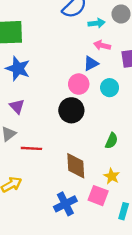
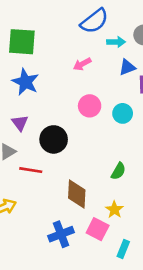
pink arrow: (102, 45) -> (82, 64), moved, turned -49
blue triangle: (91, 64) -> (127, 67), moved
black circle: (71, 110) -> (54, 139), moved

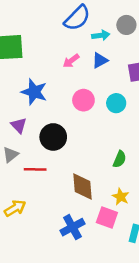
blue triangle: (127, 67) -> (100, 60), moved
blue star: (25, 82) -> (34, 92), moved

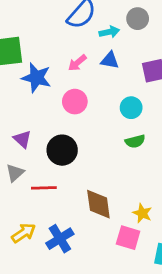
blue triangle: (100, 60) -> (110, 60), turned 42
blue star: (34, 92) -> (36, 78), moved
pink circle: (83, 100) -> (75, 102), moved
green semicircle: (120, 159) -> (135, 141), moved, turned 56
blue cross: (72, 227) -> (60, 239), moved

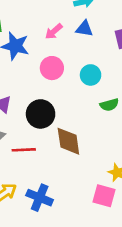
cyan circle: (131, 108) -> (91, 75), moved
brown diamond: (98, 204) -> (68, 141), moved
blue cross: (60, 239) -> (40, 198), turned -35

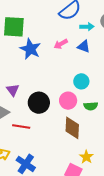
pink circle: (52, 68) -> (68, 101), moved
brown diamond: (68, 141) -> (72, 128), moved

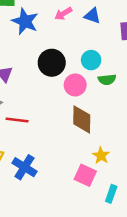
black circle: (39, 103) -> (52, 63), moved
green semicircle: (91, 106) -> (107, 80), moved

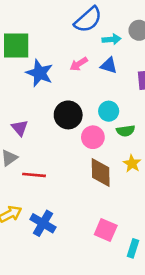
yellow star: (101, 156) -> (132, 163), moved

